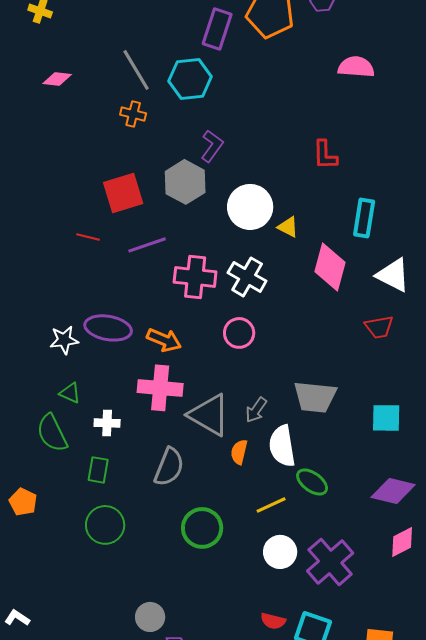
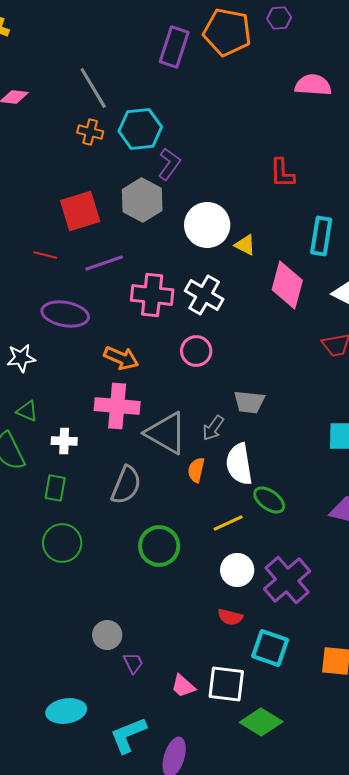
cyan hexagon: (190, 79) -> (140, 129), moved
purple ellipse: (108, 328) -> (65, 314), moved
gray trapezoid: (315, 397) -> (249, 402), moved, size x0.7
red semicircle: (273, 621) -> (230, 617), moved

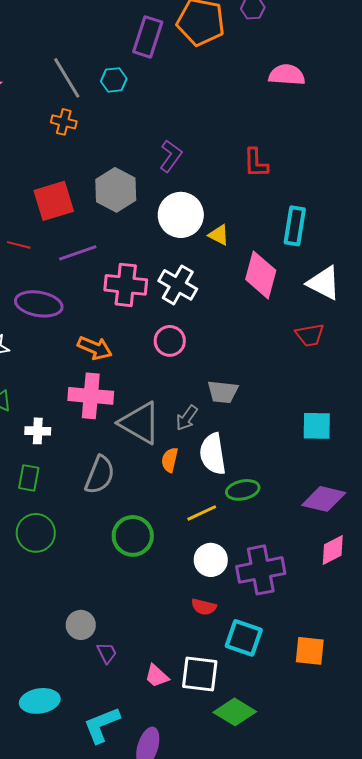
cyan hexagon: (140, 129) -> (114, 80), moved, size x0.6
purple L-shape: (169, 164) -> (171, 156), moved
green ellipse: (269, 500) -> (243, 490), turned -48
purple cross: (287, 580) -> (261, 570), turned 30

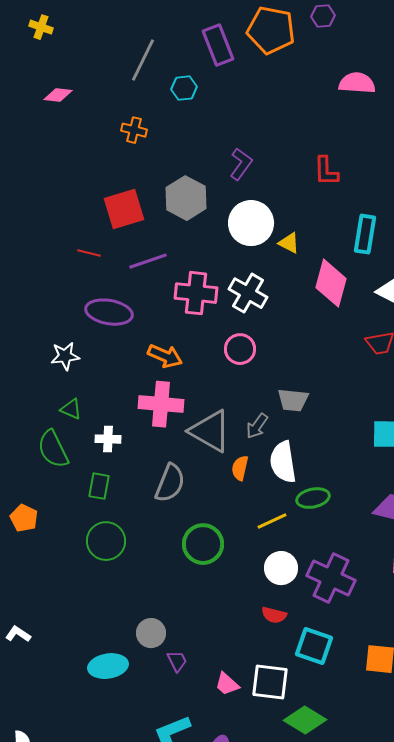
purple rectangle: (148, 37) -> (218, 45), turned -39
gray line: (67, 78) -> (143, 60), moved, turned 57
purple cross: (261, 570) -> (331, 578), turned 36
cyan ellipse: (40, 701) -> (108, 666), moved

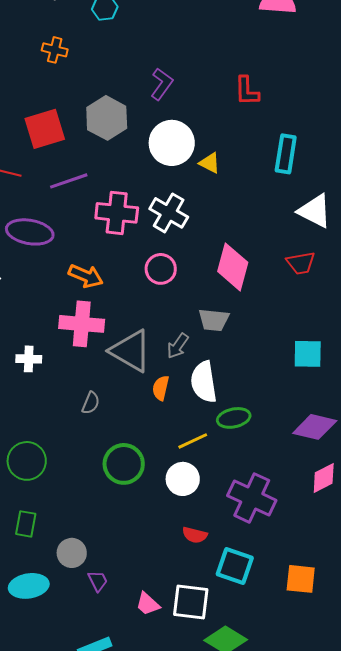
pink diamond: (331, 283) -> (233, 267), moved
gray semicircle: (170, 483) -> (91, 403), size x0.6
green rectangle: (99, 486) -> (26, 524), moved
white circle: (281, 568) -> (183, 479), moved

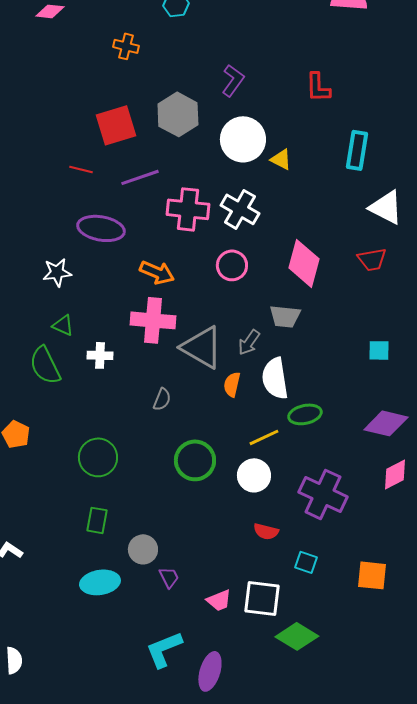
cyan square: (308, 354) -> (379, 350), size x0.7
cyan square: (235, 566) -> (306, 562), size x0.6
pink trapezoid: (148, 604) -> (219, 600), turned -64

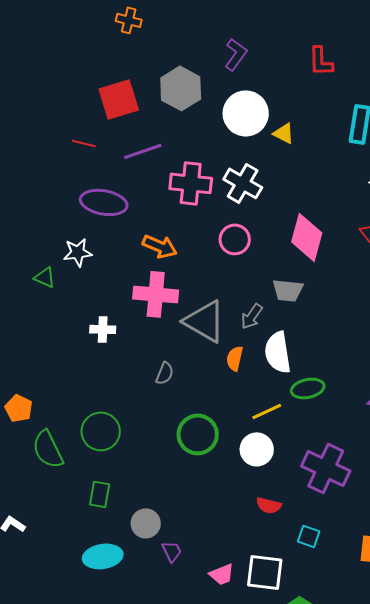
white star: (57, 272) -> (78, 252), moved
green triangle: (63, 325) -> (45, 277), moved
green semicircle: (45, 365) -> (48, 449), moved

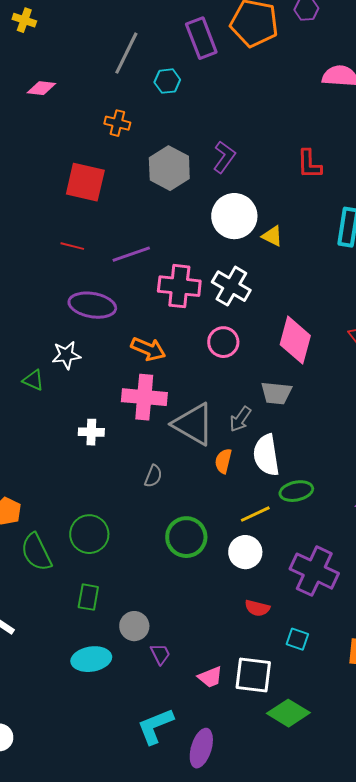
gray hexagon: (181, 88) -> (169, 168), moved
red square: (119, 99) -> (85, 182), moved, turned 30

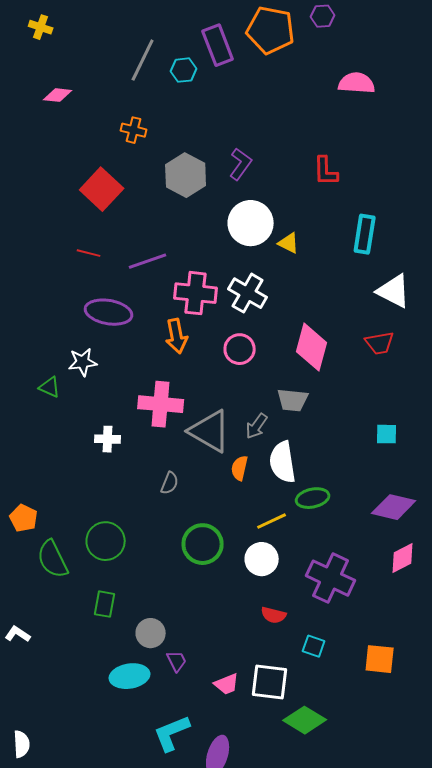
cyan hexagon: (167, 81) -> (184, 70), moved
red square: (85, 182) -> (102, 189), turned 30
orange arrow: (148, 349) -> (177, 336), moved, turned 56
cyan ellipse: (91, 659) -> (130, 676), moved

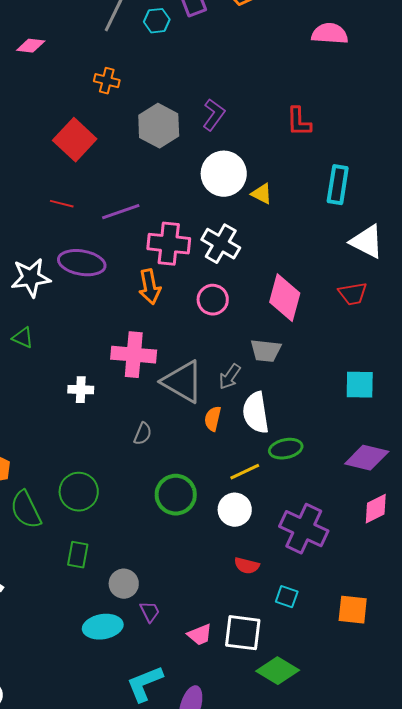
white star: (83, 362) -> (31, 278), moved, size x1.4
cyan square: (387, 434) -> (360, 385), size x1.4

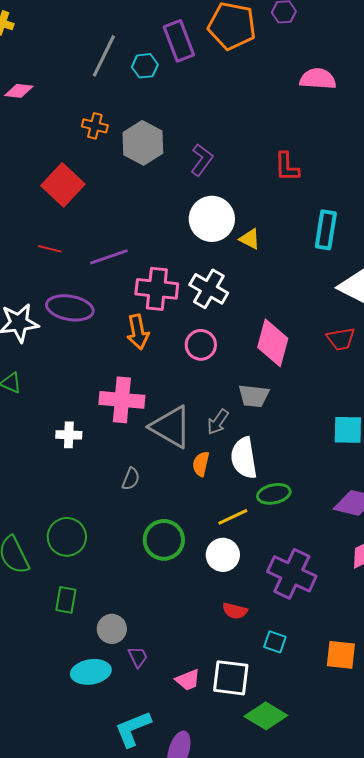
gray hexagon: (159, 126) -> (143, 143), moved

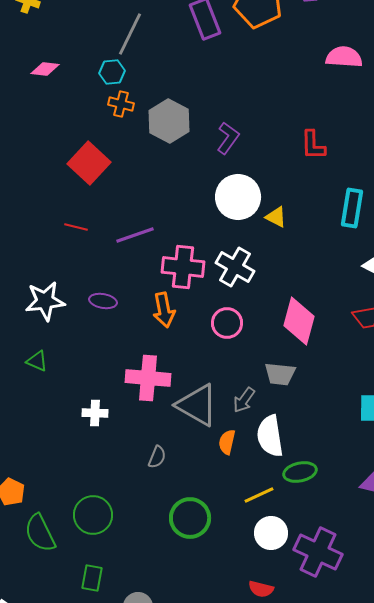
cyan hexagon: (145, 66) -> (112, 72), moved
purple ellipse: (70, 308) -> (103, 301), moved, size x0.6
white circle: (223, 555) -> (271, 533), moved

